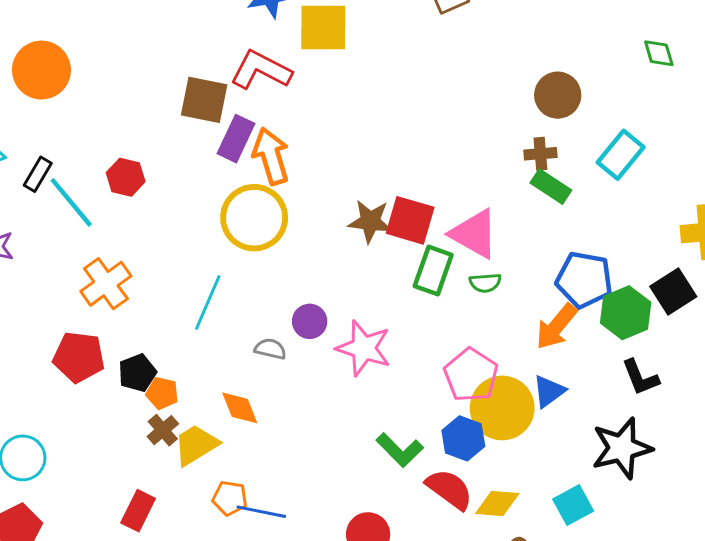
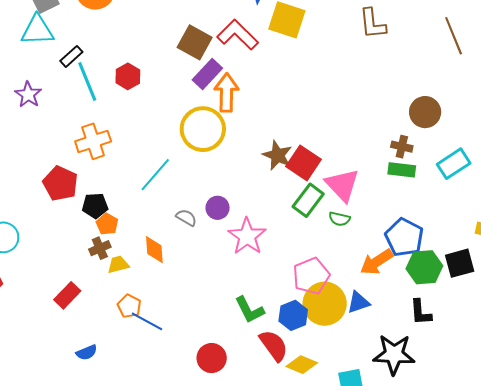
green rectangle: (551, 186) -> (402, 170), turned -44
yellow trapezoid: (196, 445) -> (118, 265), size x0.7

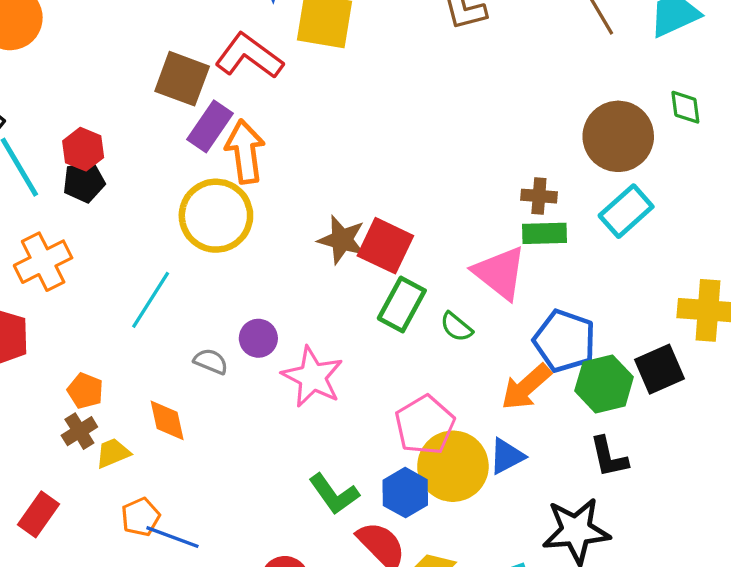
brown circle: (425, 112) -> (618, 136), moved, size x1.4
pink triangle: (342, 185) -> (500, 273), moved
black pentagon: (95, 206) -> (84, 182), moved
green semicircle: (339, 219) -> (456, 327), turned 35
orange pentagon: (129, 306) -> (141, 517), turned 30

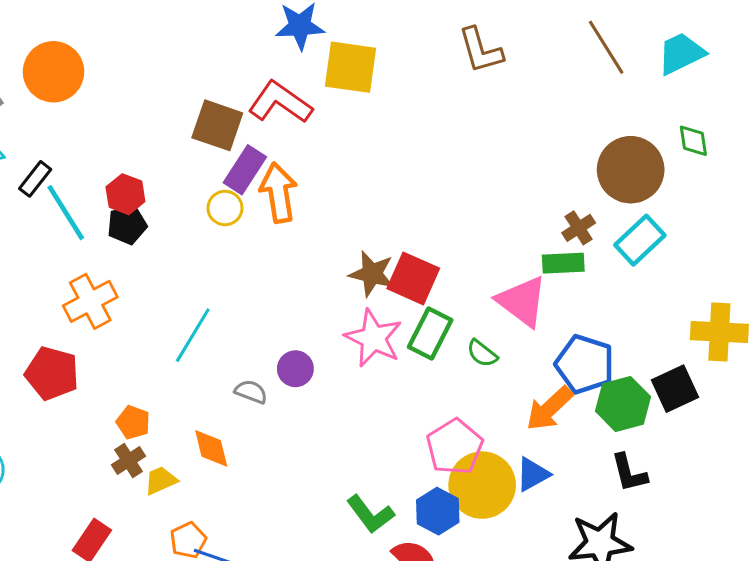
brown cross: (539, 196) -> (579, 228), moved, turned -36
yellow circle: (216, 216) -> (225, 208), moved, size x0.5
pink star: (313, 377) -> (373, 338), moved

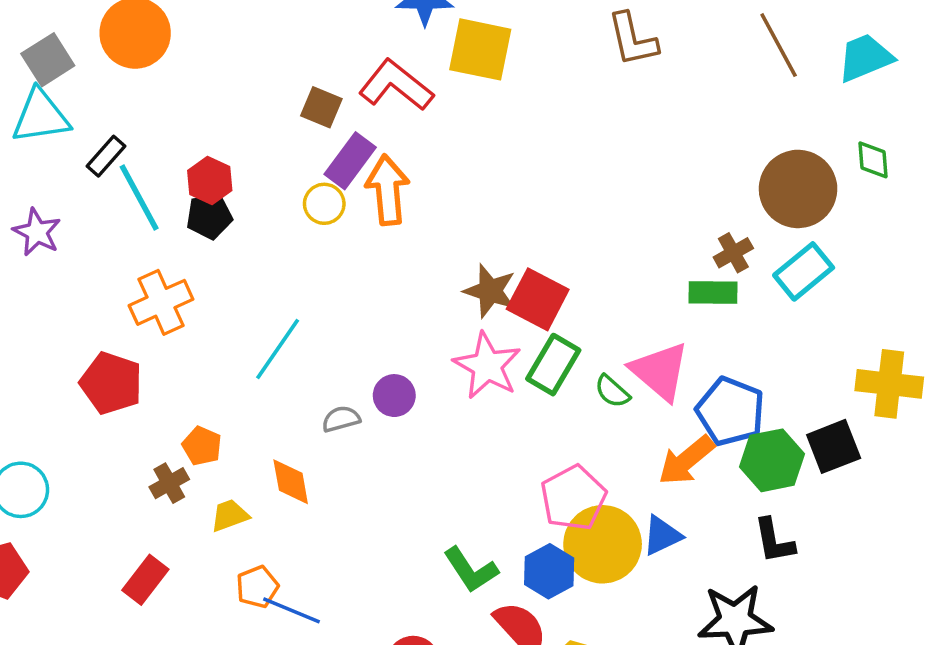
brown square: (217, 125) -> (321, 107), size x0.7
pink triangle: (522, 301) -> (660, 371), moved
gray semicircle: (251, 392) -> (341, 419), turned -40
brown cross: (129, 461) -> (169, 483), moved

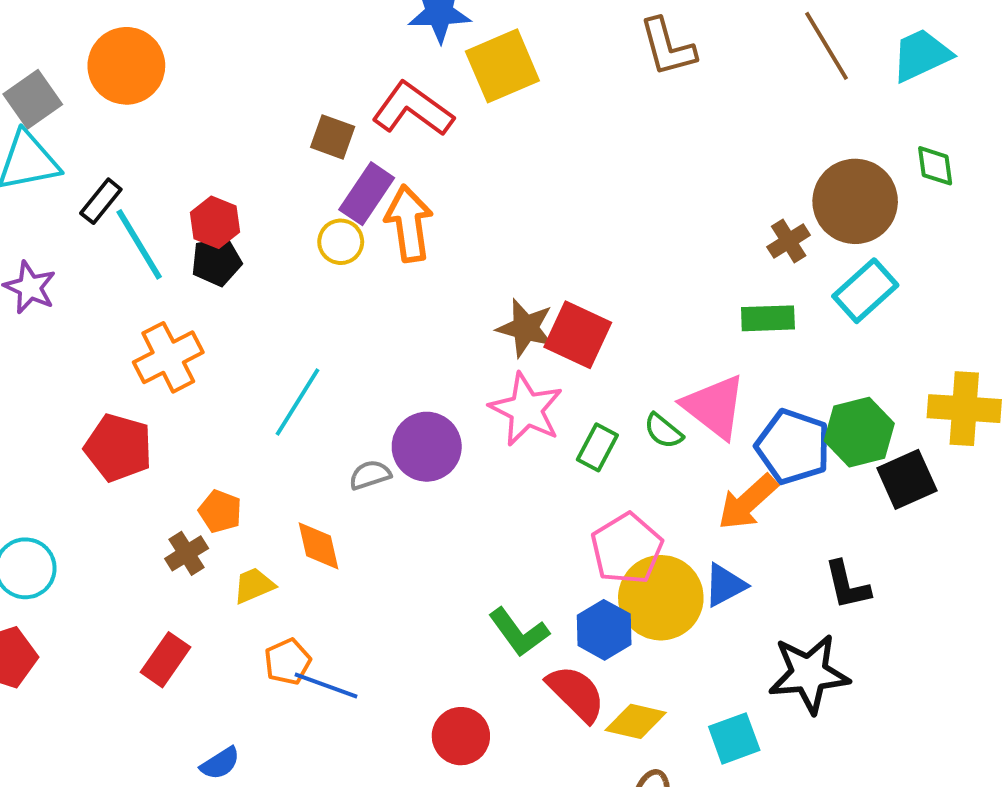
yellow square: (480, 49) -> (502, 66), turned -32
brown cross: (733, 253) -> (789, 241), moved
green rectangle: (553, 365) -> (597, 447), moved, size x0.7
purple circle: (394, 396) -> (427, 447), size x1.5
green hexagon: (772, 460) -> (859, 432), moved

